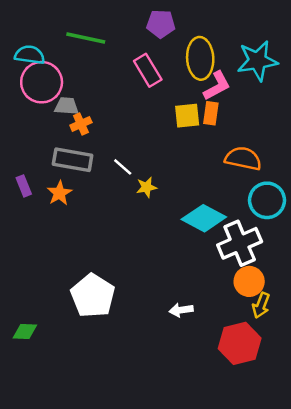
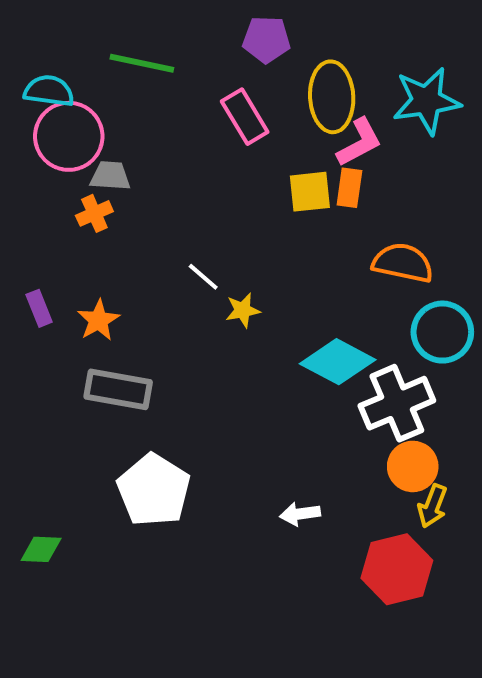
orange cross: (81, 124) -> (94, 213), moved
gray rectangle: (73, 160) -> (118, 389), moved

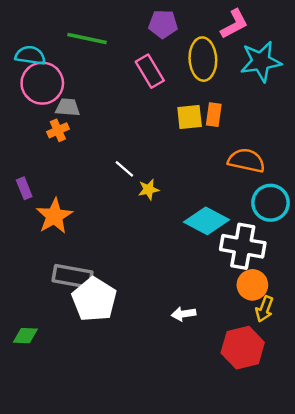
pink L-shape: (359, 142) -> (234, 24), moved
orange star: (98, 320) -> (54, 216), moved, size x1.4
gray rectangle: (118, 389) -> (72, 276), moved
white cross: (397, 403) -> (243, 246), turned 33

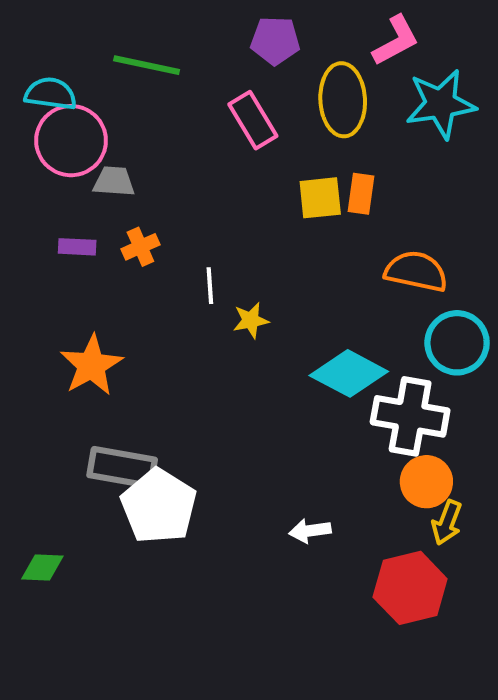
orange cross: (58, 130) -> (140, 247), moved
white line: (124, 169) -> (210, 286), turned 45
purple rectangle: (24, 188) -> (77, 247), moved, turned -65

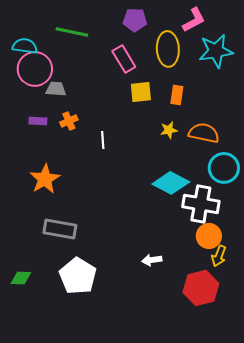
yellow square: (320, 198) -> (141, 92), moved
yellow star: (251, 320) -> (169, 130), moved
white pentagon: (159, 506) -> (78, 276), moved

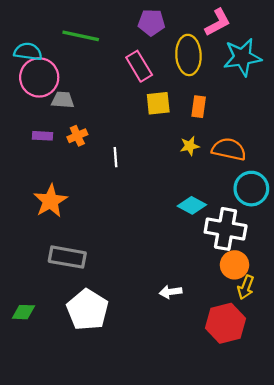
cyan diamond: (171, 183) -> (192, 205), size x0.7

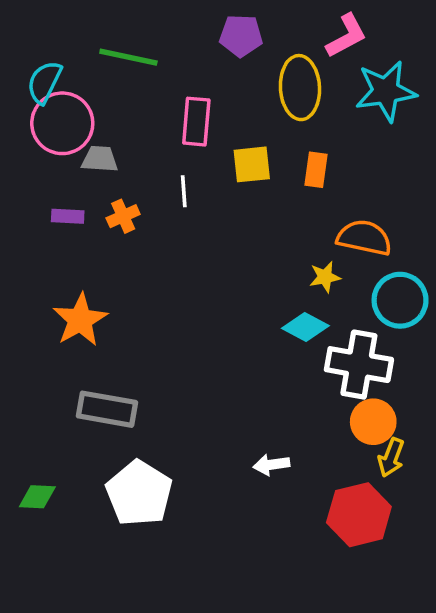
cyan semicircle: (28, 52) -> (44, 82), turned -72
pink rectangle: (139, 66) -> (196, 122), moved, turned 36
yellow star: (190, 146) -> (325, 277), moved
white line: (116, 157) -> (184, 191), moved

